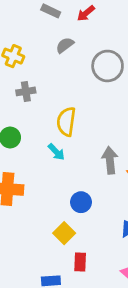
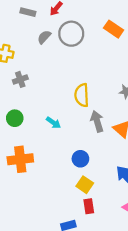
gray circle: (108, 66) -> (71, 34), moved
yellow semicircle: (66, 122) -> (82, 95), moved
yellow square: (64, 233) -> (85, 185), moved

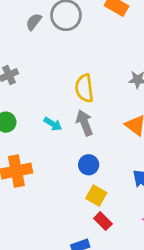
gray arrow: (97, 121) -> (85, 123), moved
red rectangle: (89, 206) -> (103, 221), turned -32

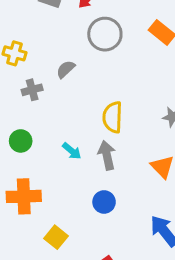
gray semicircle: (34, 22) -> (66, 69), moved
yellow square: (96, 196) -> (56, 237), moved

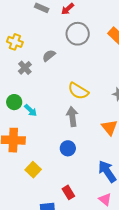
gray cross: (32, 90) -> (25, 68), turned -32
yellow semicircle: (113, 117) -> (78, 91), turned -65
cyan arrow: (72, 151) -> (31, 110), moved

